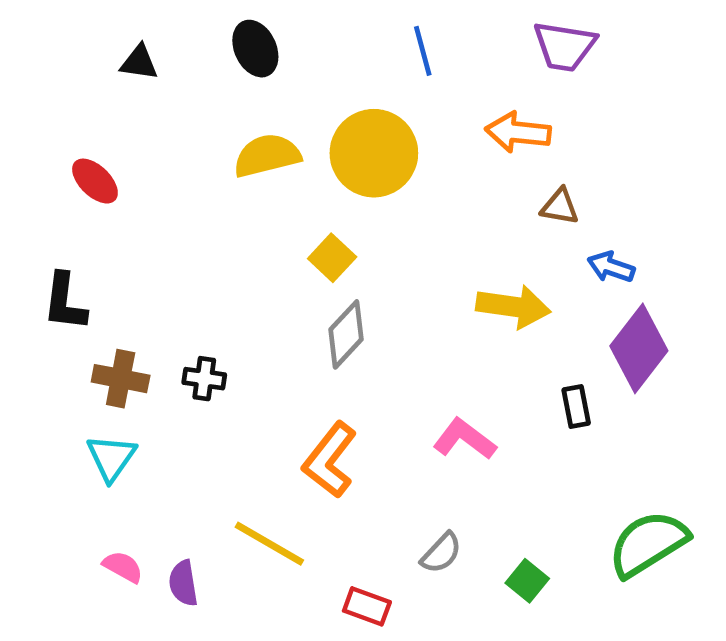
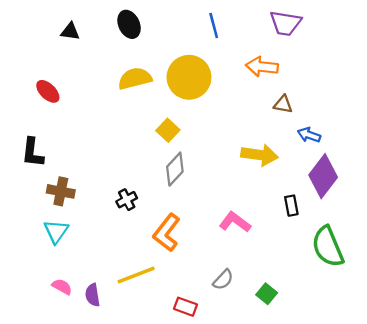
black cross: (204, 379) -> (127, 200), moved, turned -36
yellow line: (269, 544) -> (136, 275), turned -51
green semicircle: (648, 544) -> (328, 247), moved, turned -81

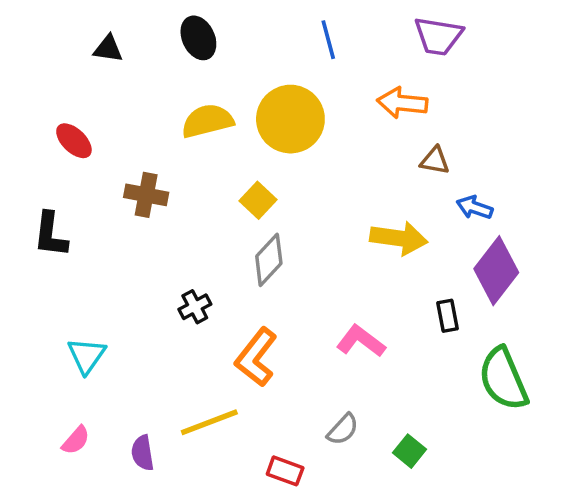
brown cross: (61, 191) -> (146, 195), moved
pink semicircle: (62, 287) -> (76, 440), moved, turned 102

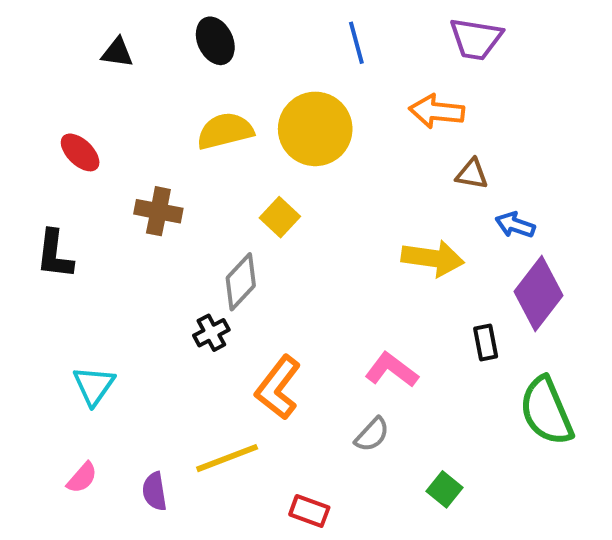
gray diamond: (269, 260) -> (241, 282), moved
gray semicircle: (343, 429) -> (372, 435), moved

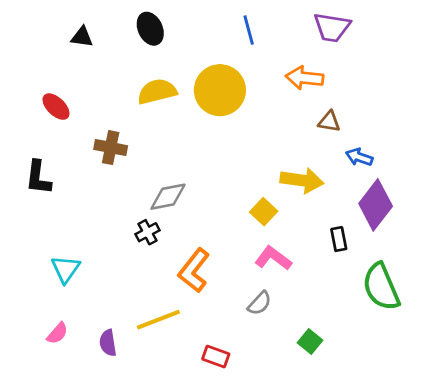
yellow square: (280, 217) -> (264, 212), moved
gray diamond: (241, 282) -> (168, 197), turned 36

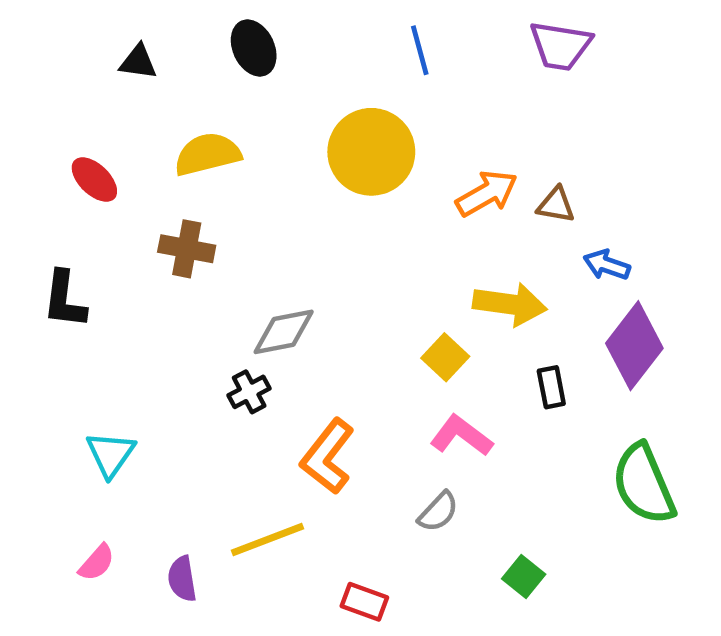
orange arrow: (305, 78) -> (487, 193), moved, turned 144
yellow semicircle: (157, 92) -> (207, 154), moved
black rectangle: (339, 239) -> (551, 387), moved

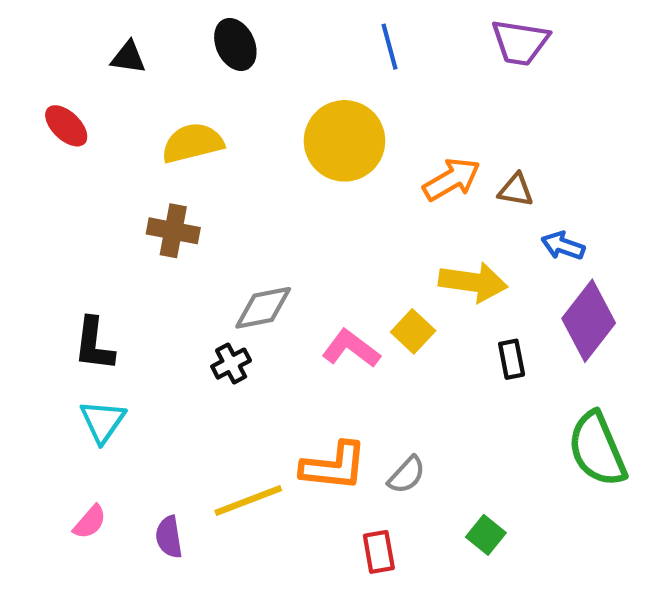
red ellipse: (94, 180) -> (66, 126), moved
black L-shape: (64, 300) -> (94, 344), moved
pink L-shape: (461, 436) -> (351, 349), moved
orange L-shape: (327, 456) -> (334, 466), moved, turned -122
red rectangle: (364, 602) -> (379, 552), moved, turned 60

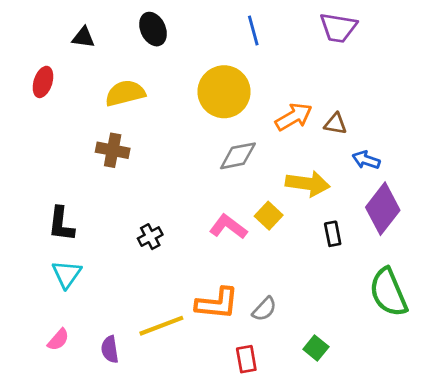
red ellipse: (66, 126) -> (43, 82), turned 64
gray diamond: (263, 308) -> (238, 156), moved

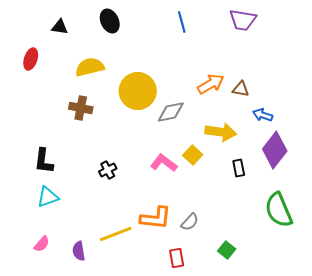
yellow circle: (224, 92) -> (138, 91), moved
cyan triangle: (67, 274) -> (48, 197), turned 35

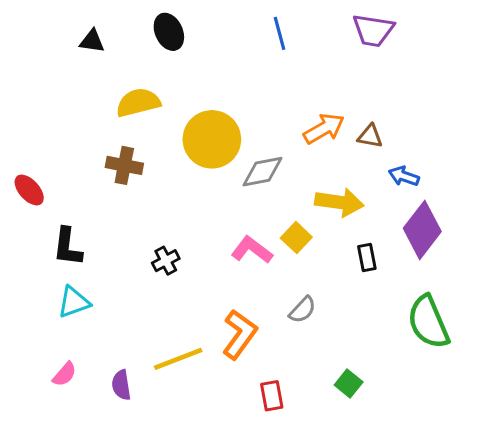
red ellipse: (31, 59) -> (29, 190), moved, turned -60
orange L-shape: (156, 218) -> (240, 334), turned -60
gray semicircle: (190, 222) -> (302, 310), moved

